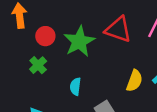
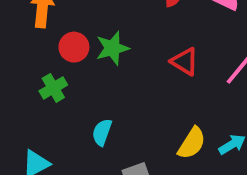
red triangle: (118, 30) -> (185, 62), size x0.7
green star: (79, 41) -> (112, 48), moved, size x0.7

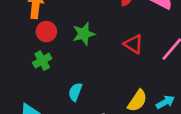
red circle: (74, 47) -> (46, 32), moved

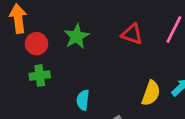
green cross: (42, 61) -> (40, 76), turned 36

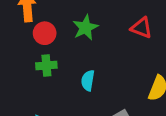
cyan semicircle: (83, 100) -> (88, 80), moved

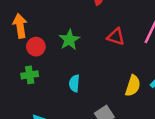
green cross: (46, 65) -> (30, 75), moved

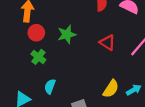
green cross: (30, 75) -> (38, 57), moved, turned 32
cyan semicircle: (74, 83) -> (50, 86), moved

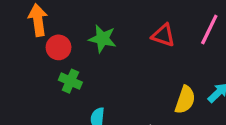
green star: (67, 34) -> (102, 39), turned -30

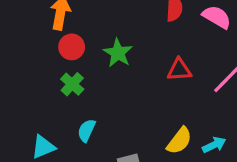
red triangle: (163, 35) -> (179, 70), turned -40

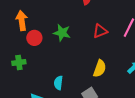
green cross: (72, 84) -> (19, 62), moved, turned -32
yellow semicircle: (179, 141) -> (100, 68), moved

